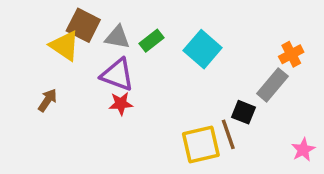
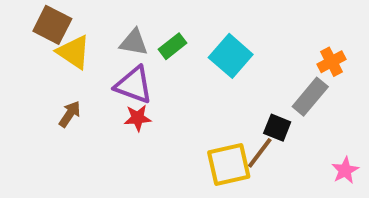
brown square: (83, 25) -> (52, 25), moved
brown arrow: (48, 100) -> (70, 114), moved
brown line: (228, 134) -> (260, 153), turned 56

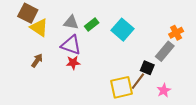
pink star: (345, 170) -> (164, 90), moved

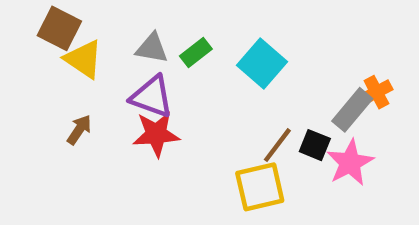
orange cross: (176, 33) -> (376, 92), moved
red star: (73, 63) -> (156, 134), size x1.5
brown line: (138, 81) -> (277, 145), moved
pink star: (164, 90) -> (350, 163), moved, size x1.5

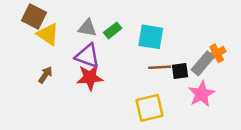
cyan square: (262, 64) -> (151, 37), turned -32
brown line: (277, 145) -> (160, 67), moved, turned 50
black square: (315, 145) -> (180, 71), moved, turned -30

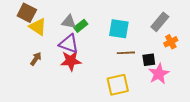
green rectangle: (113, 30) -> (81, 26), moved
gray rectangle: (203, 63) -> (160, 22), moved
black square: (180, 71) -> (149, 60), moved

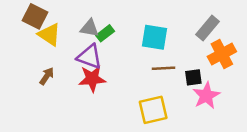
orange cross: (171, 42) -> (222, 54), size x1.5

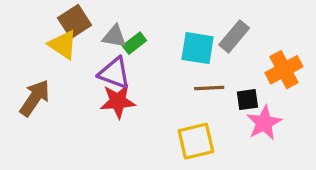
brown square: (35, 16) -> (75, 21), moved, turned 30
gray rectangle: (208, 28) -> (234, 36), moved
brown arrow: (47, 76) -> (35, 98), moved, size x1.6

